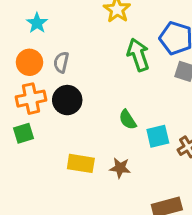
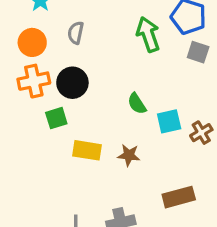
gray semicircle: (61, 62) -> (76, 33), moved
green square: (23, 133) -> (56, 118), moved

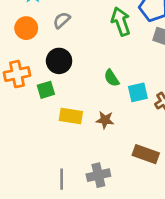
gray semicircle: (76, 33) -> (62, 20), turned 36
orange cross: (34, 81) -> (17, 74), moved
brown rectangle: (179, 197) -> (146, 154), turned 35

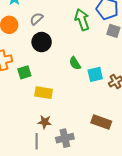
black circle: (59, 61) -> (42, 42), moved
brown star: (105, 120) -> (45, 122), moved

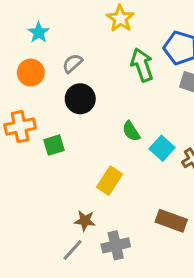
cyan square: (95, 74) -> (162, 148), turned -35
yellow rectangle: (44, 93) -> (110, 181), moved, turned -66
gray line: (37, 141) -> (73, 250), turned 42

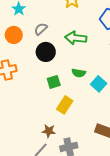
green arrow: (142, 65) -> (76, 38), moved, turned -65
green semicircle: (131, 131) -> (79, 73), turned -48
green square: (54, 145) -> (54, 82), moved

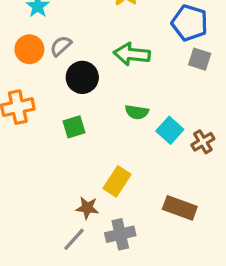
gray semicircle: (41, 29) -> (61, 46), moved
green square: (54, 82) -> (74, 127), moved
yellow rectangle: (65, 105) -> (117, 181), moved

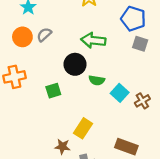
black circle: (82, 77) -> (75, 64), moved

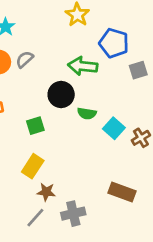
blue pentagon: (133, 19) -> (114, 43), moved
gray square: (140, 44) -> (138, 70), turned -35
yellow rectangle: (83, 128) -> (33, 166), moved

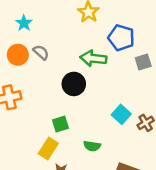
gray semicircle: (25, 59) -> (41, 52), turned 84
green semicircle: (87, 113) -> (92, 146), moved
green square: (35, 126) -> (60, 124), moved

